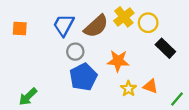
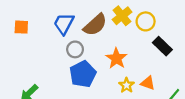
orange star: (118, 61) -> (116, 58), turned 30

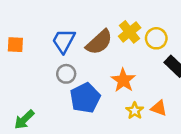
gray circle: (75, 49) -> (66, 74), moved

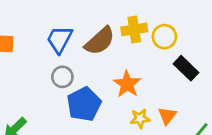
yellow cross: (130, 32) -> (134, 29), turned 30
orange triangle: (159, 108) -> (167, 116), turned 48
yellow star: (135, 111) -> (140, 119), turned 30

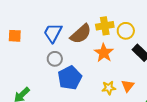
orange star: (127, 84) -> (104, 53), moved

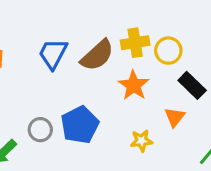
gray circle: (55, 59) -> (40, 130), moved
orange triangle: (128, 86) -> (175, 117), moved

